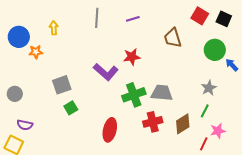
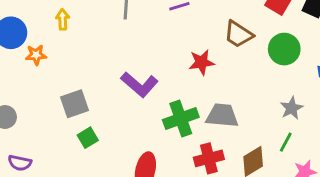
brown trapezoid: (173, 38) -> (238, 34), turned -40
green circle: (215, 50) -> (284, 49), moved
red star: (132, 57) -> (201, 62), moved

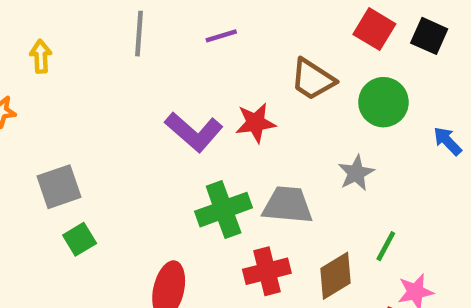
purple L-shape: (139, 84) -> (194, 132), moved
gray star: (292, 108) -> (356, 173), moved

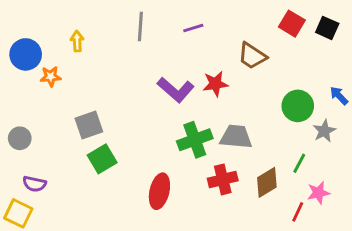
green circle: (383, 102) -> (298, 106), moved
gray star: (356, 173) -> (324, 131), moved
green square: (80, 239) -> (102, 159), size x1.4

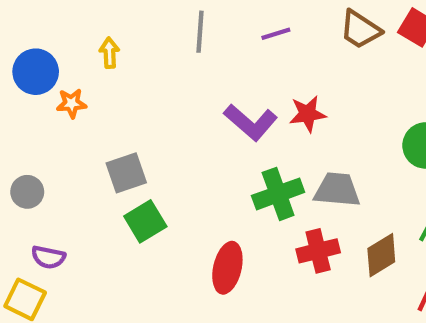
brown trapezoid: (252, 56) -> (360, 30), moved

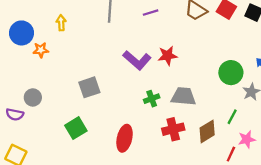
gray square: (126, 173) -> (89, 87), moved
gray circle: (27, 192) -> (33, 97), moved
green cross: (278, 194) -> (152, 99), size x0.6
green square: (145, 221) -> (76, 128), moved
purple semicircle: (48, 257) -> (15, 114), moved

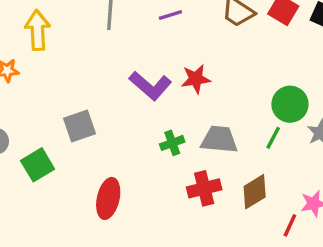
yellow arrow: (61, 23) -> (38, 30), size x1.6
green line: (232, 117) -> (273, 138), moved
green square: (76, 128) -> (38, 165), moved
red ellipse: (125, 138) -> (108, 198), moved

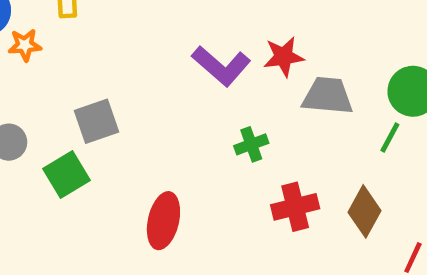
gray square: (80, 126) -> (96, 121), moved
gray trapezoid: (219, 140) -> (327, 96), moved
brown diamond: (255, 192) -> (364, 211), turned -30

